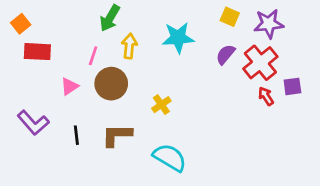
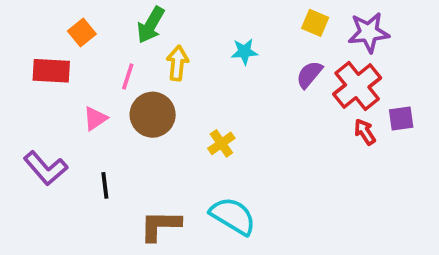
orange square: (21, 24) -> (82, 32), moved
cyan star: (178, 38) -> (244, 52), size x0.6
brown L-shape: (117, 135) -> (160, 226), moved

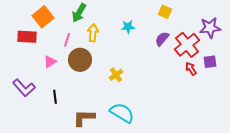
orange square: (82, 32) -> (43, 17), size x1.5
purple star: (369, 32) -> (210, 28), moved

